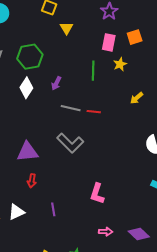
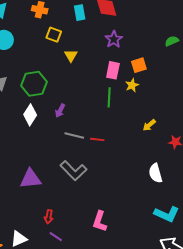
yellow star: (120, 64) -> (132, 85), moved
green line: (93, 71) -> (109, 97), moved
yellow arrow: (137, 98) -> (149, 125), moved
red arrow: (32, 181) -> (49, 217), moved
purple line: (53, 209) -> (56, 237), turned -48

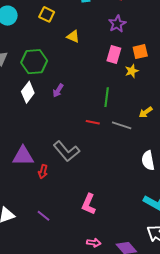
yellow square: (54, 35) -> (47, 14), moved
yellow triangle: (71, 56) -> (73, 36), turned -40
green line: (109, 97) -> (107, 97), moved
gray line: (74, 136) -> (122, 125), moved
red arrow: (49, 217) -> (43, 172), moved

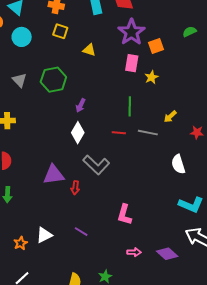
purple star: (117, 24) -> (131, 32), size x1.5
orange square: (140, 52) -> (156, 46), moved
white diamond: (28, 92) -> (78, 133), moved

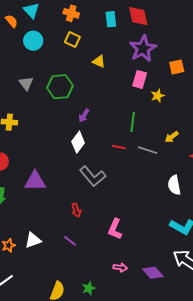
orange square: (156, 46) -> (177, 67), moved
purple triangle: (54, 175) -> (35, 181), moved
red arrow: (75, 188) -> (76, 210), moved, turned -32

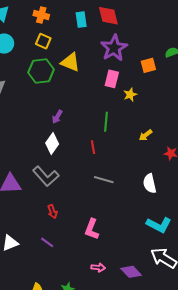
yellow triangle: (99, 61) -> (70, 62), size x1.5
green hexagon: (60, 87) -> (41, 71), moved
red line: (119, 147) -> (93, 147), turned 72
gray line: (148, 150) -> (104, 180), moved
gray L-shape: (93, 176) -> (46, 176), moved

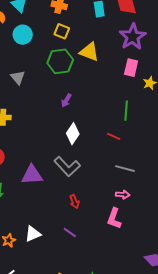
purple arrow: (57, 117) -> (66, 100), moved
red line: (93, 147) -> (114, 136), turned -56
pink arrow: (98, 267) -> (123, 195), moved

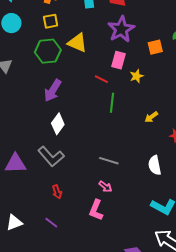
yellow square: (62, 31) -> (51, 21), turned -35
purple arrow: (66, 100) -> (53, 90), size x1.6
red line: (114, 136) -> (101, 79), moved
pink arrow: (123, 195) -> (105, 187), turned 32

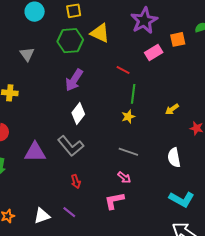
pink rectangle: (118, 60) -> (154, 52), moved, turned 42
yellow star: (137, 76) -> (128, 117), moved
pink L-shape: (96, 210) -> (114, 201), turned 55
white triangle: (14, 223) -> (42, 216), moved

